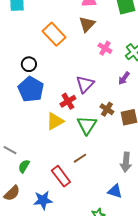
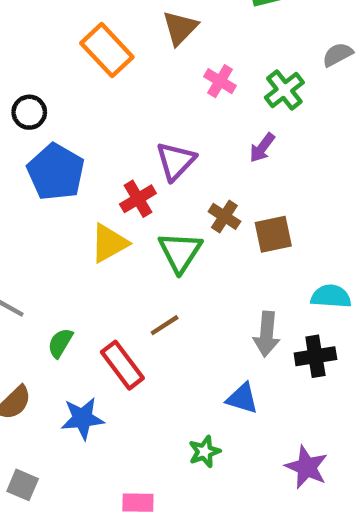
black circle: (29, 64) -> (29, 112), moved
green semicircle: (24, 166) -> (60, 343), moved

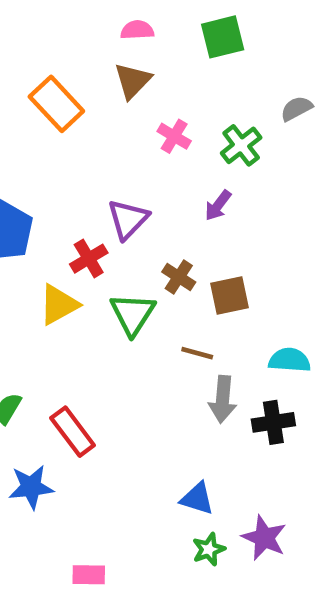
brown line: (165, 325) -> (197, 353), moved, turned 48
blue triangle: (242, 398) -> (197, 499), moved
green star: (204, 452) -> (209, 549), moved

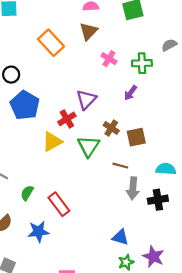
green cross: (241, 145) -> (142, 63), turned 36

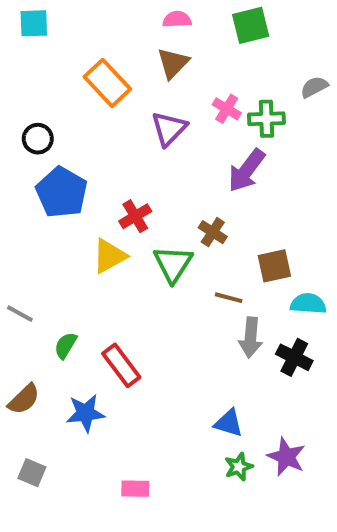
pink cross: (109, 59) -> (227, 109), moved
purple arrow: (131, 93) -> (247, 170), size x1.6
purple triangle: (86, 100) -> (169, 129), moved
brown square: (136, 137) -> (274, 266), moved
black cross: (158, 200) -> (294, 357), turned 36

